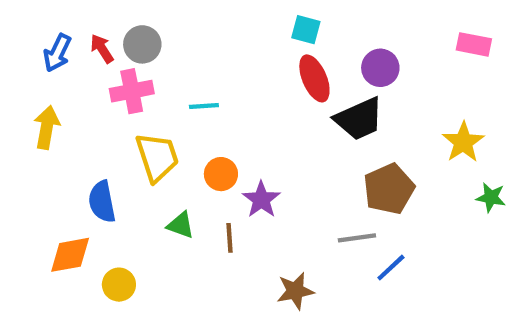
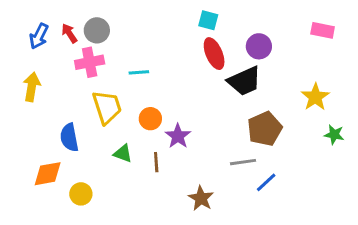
brown star: (295, 291) -> (201, 198), turned -30

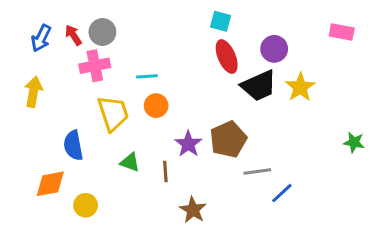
yellow star: (315, 97) -> (300, 87), moved
orange circle: (150, 119) -> (156, 106), moved
brown pentagon: (265, 129) -> (228, 139), moved
brown star: (201, 198) -> (193, 210), moved

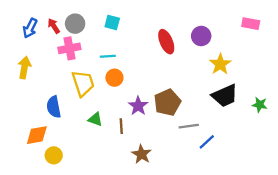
cyan square: (221, 21) -> (112, 23), moved
black trapezoid: (259, 86) -> (225, 96), moved
yellow circle: (86, 205) -> (54, 155), moved

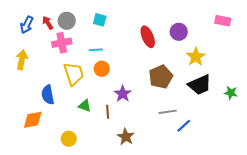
brown pentagon: (167, 102) -> (161, 77), moved
yellow circle: (54, 155) -> (69, 139), moved

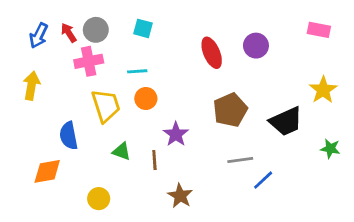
yellow star: (196, 57) -> (323, 90), moved
green star: (231, 93) -> (330, 149), moved

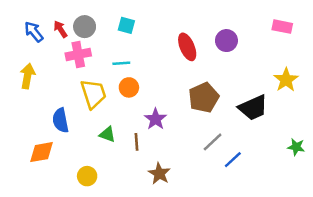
blue arrow: (39, 36) -> (34, 32), turned 115
green star: (330, 149) -> (296, 147), moved
gray line: (240, 160) -> (213, 142), turned -35

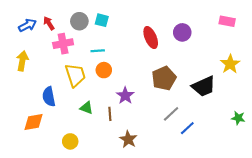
gray circle: (85, 27) -> (79, 21), moved
blue arrow: (34, 32) -> (27, 25), turned 102

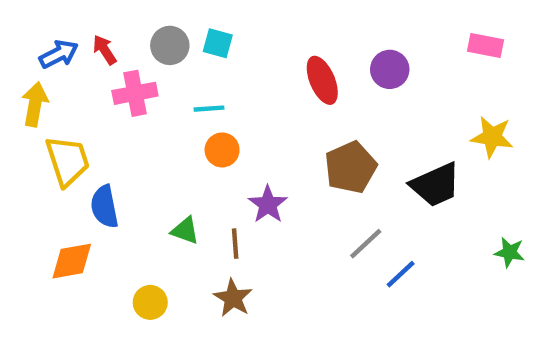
yellow arrow: (22, 61) -> (35, 104), moved
yellow star: (230, 64) -> (492, 137), turned -30
yellow trapezoid: (75, 75) -> (67, 161), moved
brown star: (128, 139) -> (233, 298), moved

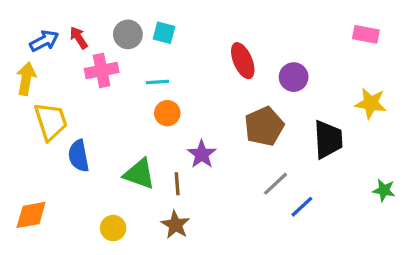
purple circle: (390, 69) -> (294, 77), moved
black trapezoid: (435, 185) -> (328, 139), turned -69
green triangle: (185, 231) -> (139, 174), size x1.5
orange diamond: (72, 261) -> (31, 215), moved

